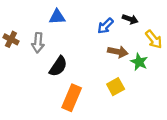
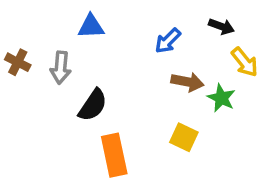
black arrow: (130, 19) -> (221, 26), moved
yellow square: (116, 87) -> (184, 137), turned -36
orange rectangle: (72, 98) -> (114, 155), turned -35

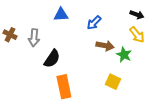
blue triangle: (91, 26) -> (61, 15), moved
black arrow: (221, 26) -> (137, 15), moved
yellow square: (184, 137) -> (113, 82), moved

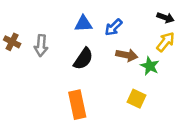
blue triangle: (61, 15) -> (83, 24), moved
yellow arrow: (137, 35) -> (165, 42), turned -102
black semicircle: (52, 59) -> (83, 59), moved

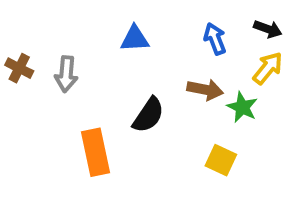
blue arrow: (114, 27) -> (215, 39), moved, turned 114
black semicircle: (83, 59) -> (148, 115), moved
orange rectangle: (77, 105) -> (96, 152), moved

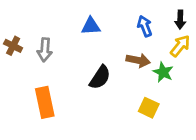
black arrow: (268, 29) -> (180, 20), turned 72
orange rectangle: (96, 152) -> (45, 102), moved

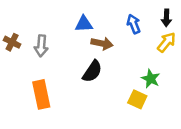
brown arrow: (138, 60) -> (102, 43), moved
green star: (163, 72) -> (151, 79), moved

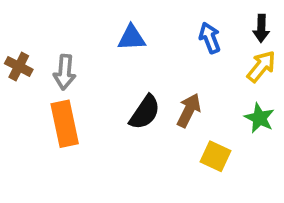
brown arrow: (102, 43) -> (189, 110), moved, turned -75
green star: (151, 79) -> (259, 118), moved
orange rectangle: (41, 94) -> (65, 124), moved

